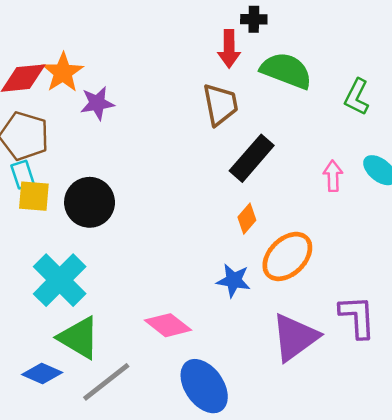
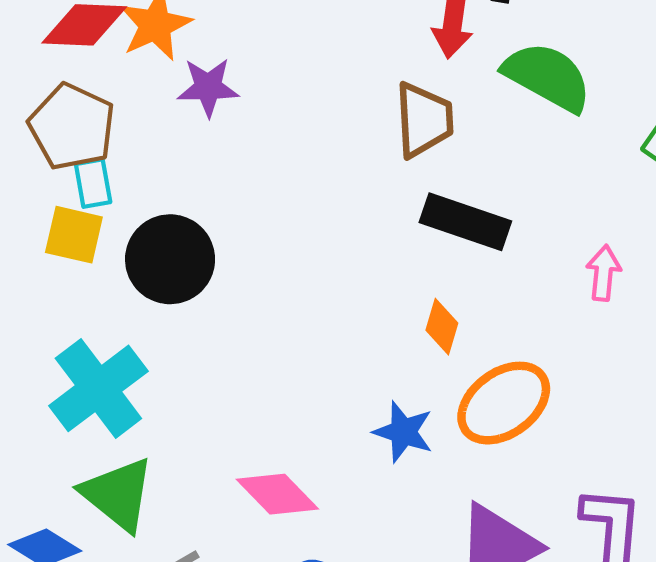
black rectangle: (252, 158) -> (465, 222), turned 60
cyan rectangle: (23, 175) -> (93, 183), moved
orange diamond: (247, 219) -> (442, 327), turned -32

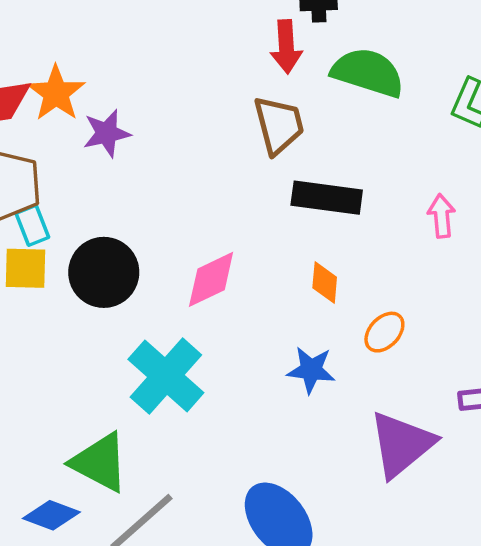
cyan cross: (98, 388) -> (166, 376), moved
orange ellipse: (504, 403) -> (384, 332), size x0.6
pink diamond: (277, 494) -> (211, 279), moved, turned -60

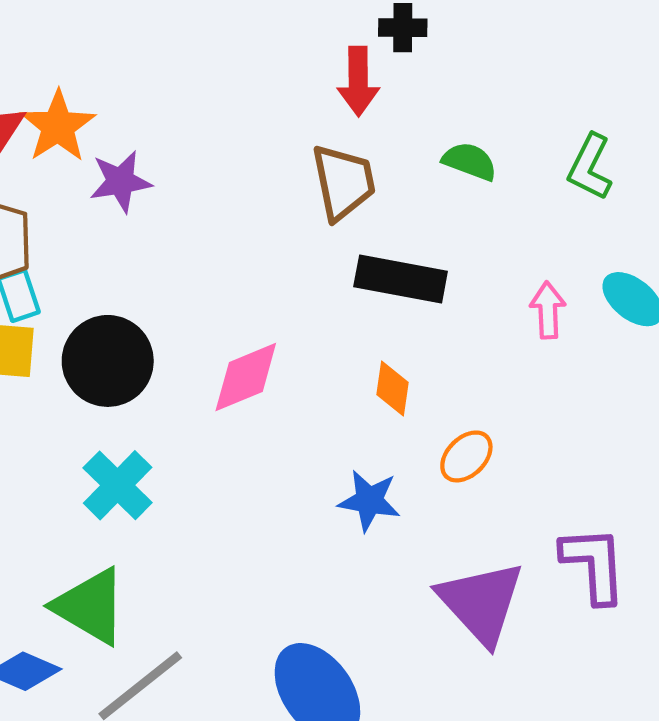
green semicircle: (368, 73) -> (470, 161), moved, size x0.6
cyan cross: (166, 376) -> (118, 485), moved, size x0.7
purple triangle: (402, 444) -> (481, 602), turned -36

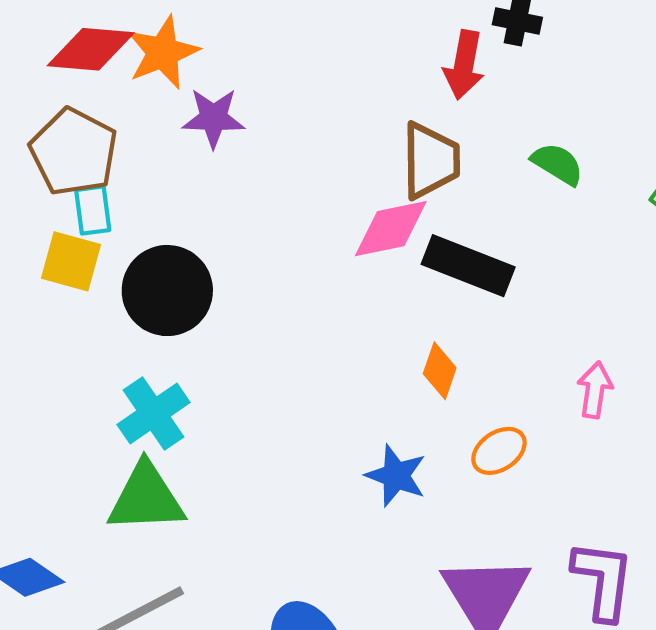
pink arrow: (548, 310) -> (595, 390), moved
pink diamond: (246, 377) -> (391, 229), moved
green triangle: (90, 606) -> (146, 498), moved, turned -44

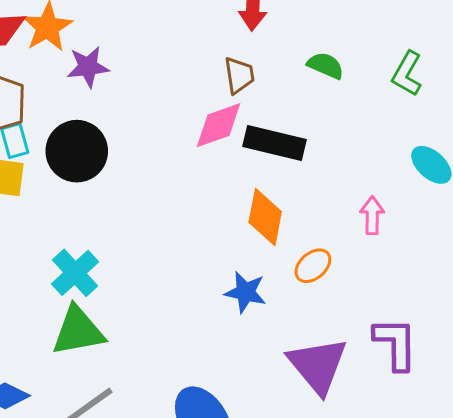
brown trapezoid: (431, 160) -> (239, 75), size x0.7
black circle: (167, 291) -> (77, 151), moved
orange diamond: (440, 371) -> (265, 217), size x1.5

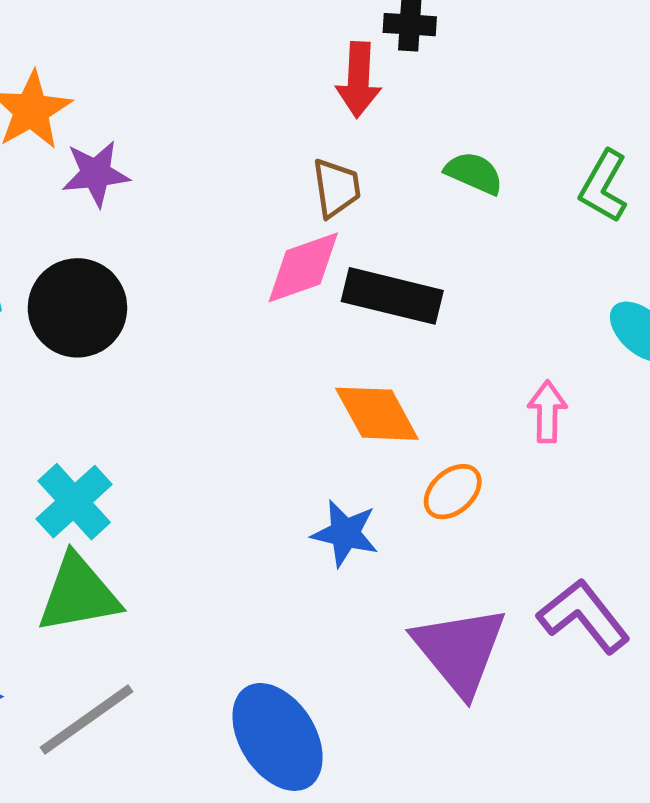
orange diamond: (265, 217) -> (377, 414), turned -40
purple L-shape: (395, 344) -> (584, 616), turned -38

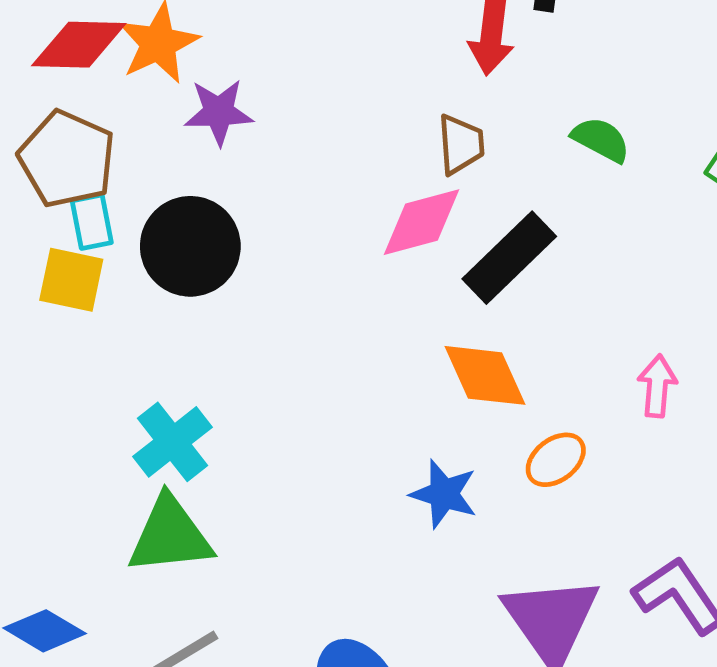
black rectangle: (392, 296) -> (509, 258), turned -62

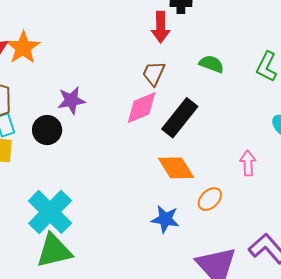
purple star: (219, 112) -> (71, 100), moved
brown trapezoid: (461, 144) -> (154, 73), turned -144
black circle: (190, 246) -> (47, 130), size x0.7
cyan cross: (173, 442) -> (50, 212), size x1.4

